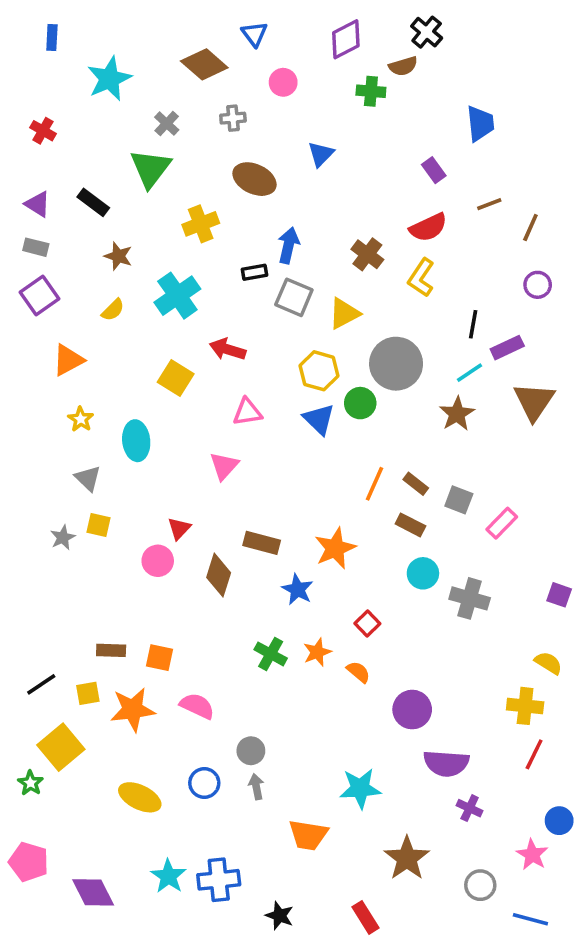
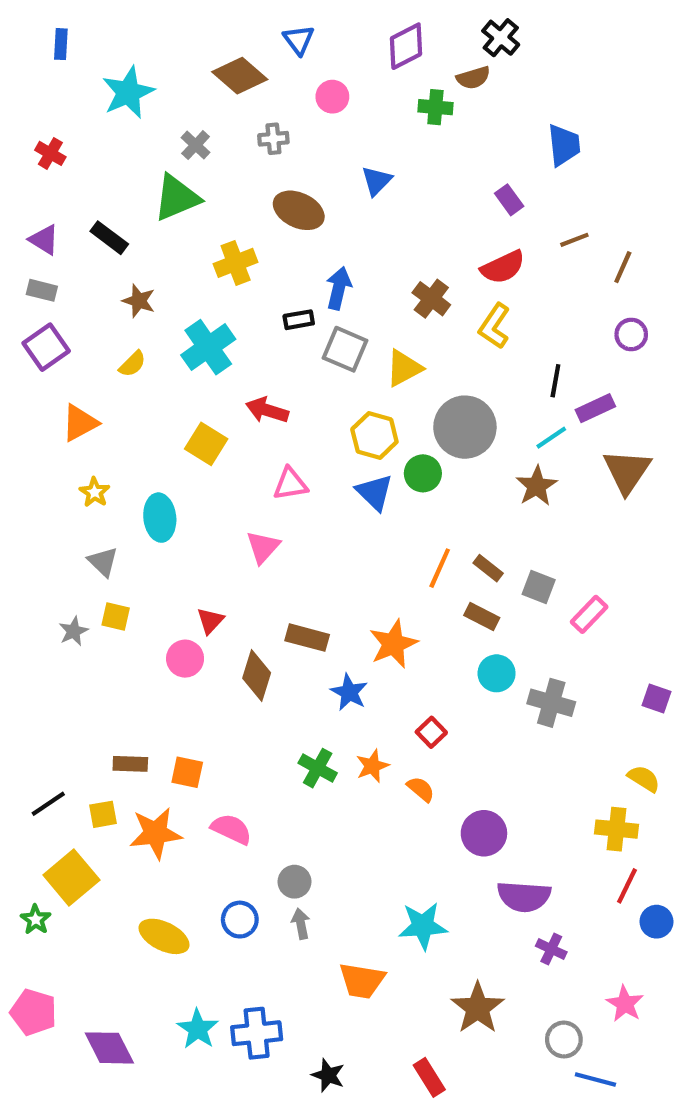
green triangle: (151, 168) -> (177, 198), turned 30
blue circle: (559, 821) -> (656, 922), moved
blue line: (530, 919) -> (595, 1080), moved

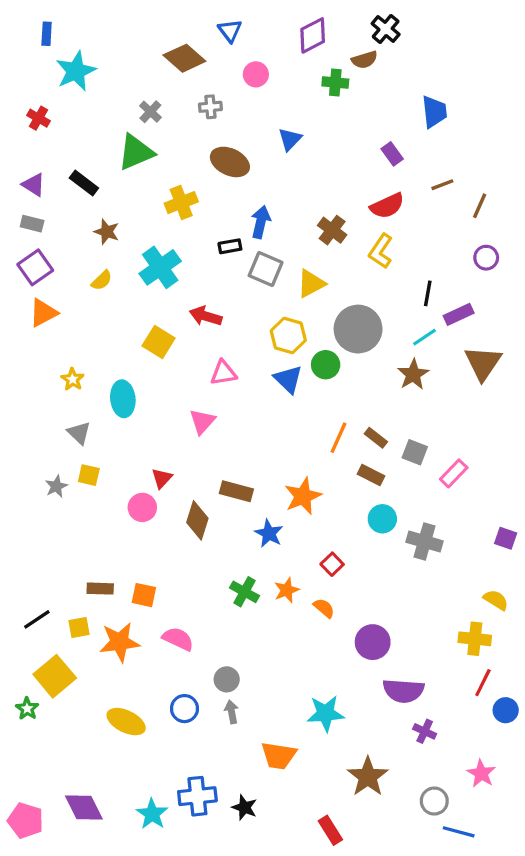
cyan star: (128, 92) -> (76, 71), moved
orange triangle: (80, 423) -> (43, 313), moved
pink pentagon: (34, 1012) -> (26, 820), moved
cyan star: (198, 1029) -> (152, 814), moved
black star: (328, 1075) -> (244, 808), moved

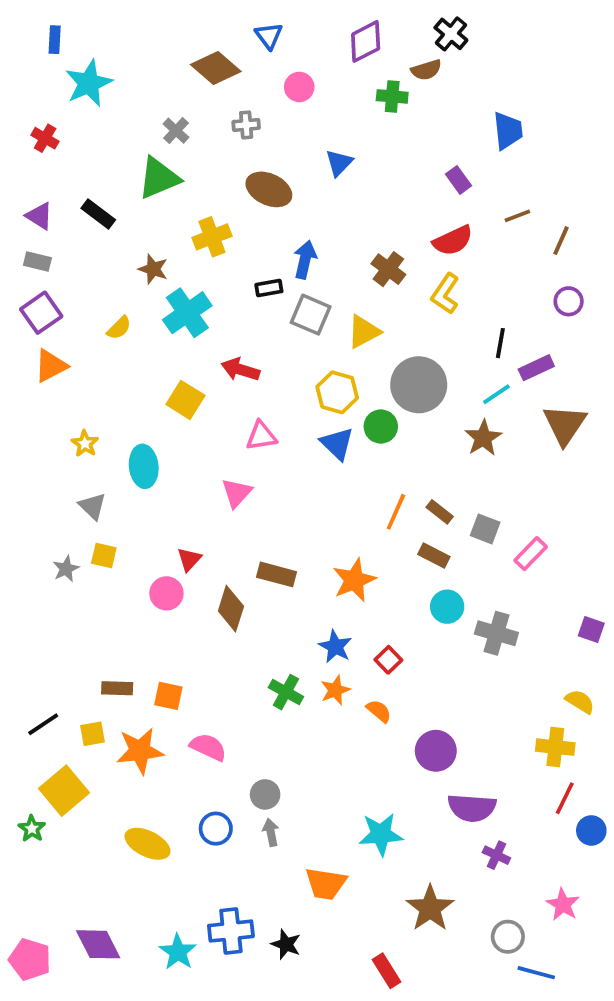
brown star: (107, 232) -> (153, 269), moved
blue star: (269, 533) -> (335, 647), moved

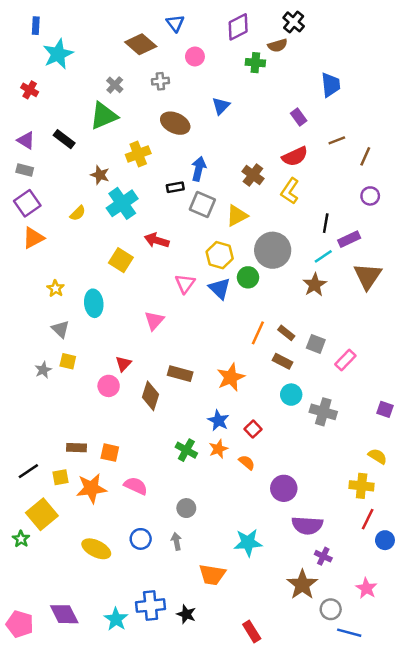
pink triangle: (261, 436) -> (185, 284), moved, turned -45
gray circle: (265, 794) -> (186, 508), moved
brown star: (430, 908) -> (302, 585), moved

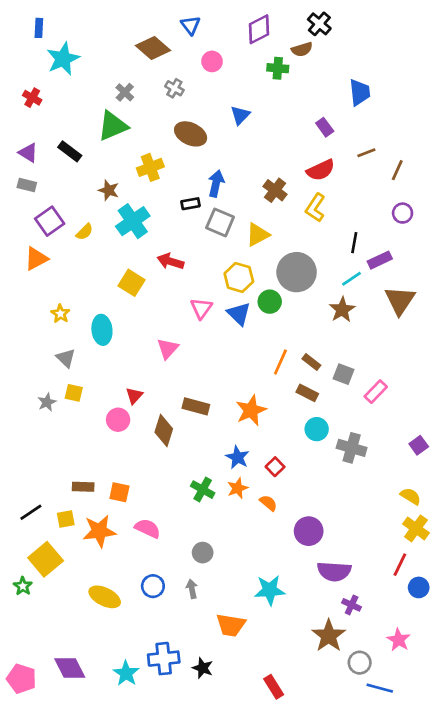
gray cross: (160, 81) -> (174, 88), turned 35
purple square: (27, 203) -> (50, 221), moved
purple square: (385, 409) -> (419, 445), turned 35
yellow cross: (362, 486) -> (416, 528), moved, turned 30

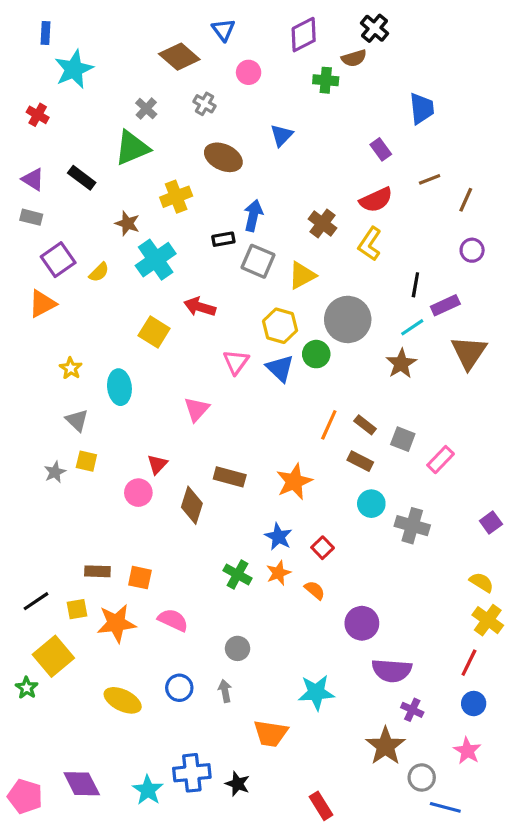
blue circle: (419, 587) -> (474, 704), moved

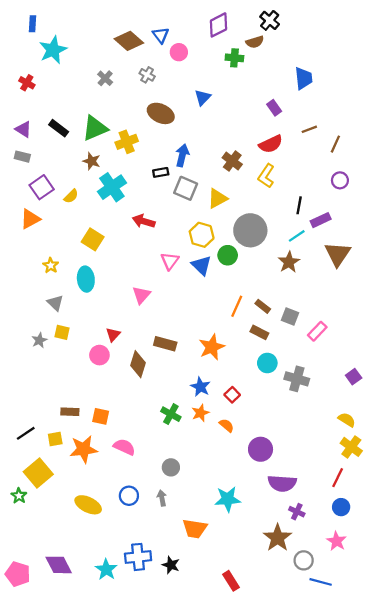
blue triangle: (223, 30) -> (161, 35), moved
green triangle: (132, 148) -> (95, 128), moved
yellow square: (154, 332) -> (93, 239), moved

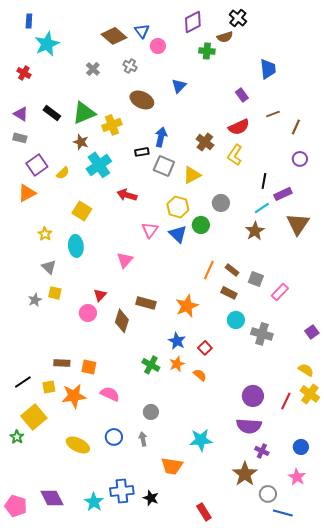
gray circle: (250, 230) -> (221, 203), size x0.6
purple circle: (261, 449) -> (253, 396), moved
red line: (338, 478) -> (286, 401), moved

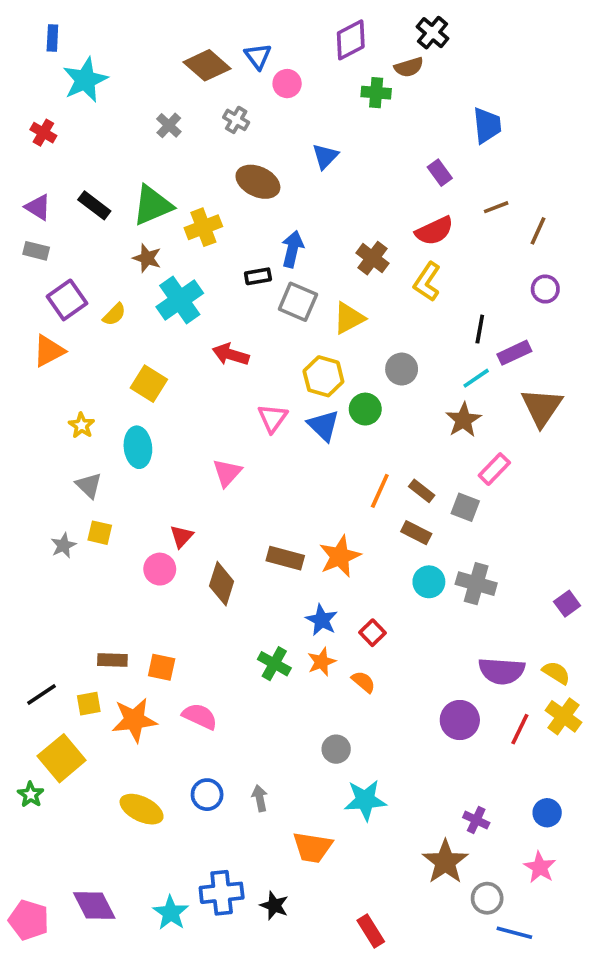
pink rectangle: (280, 292) -> (494, 469), moved
brown rectangle: (146, 303) -> (285, 558), moved
gray cross: (262, 334) -> (476, 584), moved
gray circle: (151, 412) -> (336, 749), moved
purple semicircle: (249, 426) -> (502, 671), moved

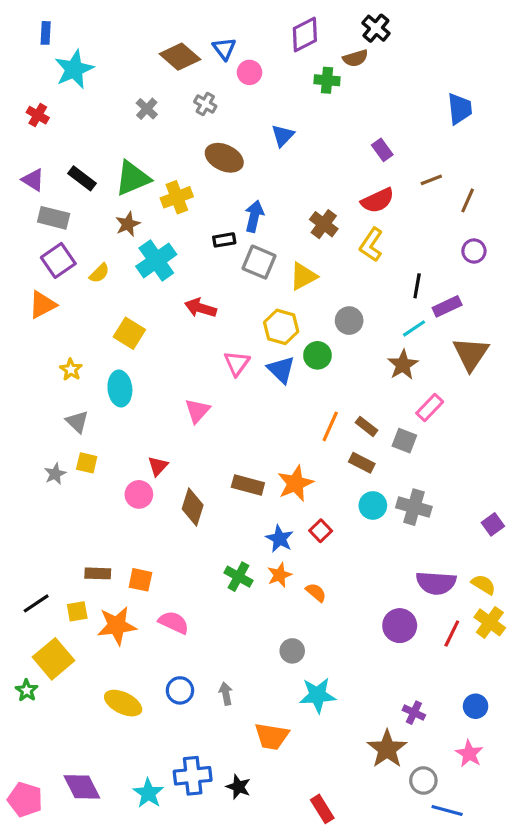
blue trapezoid: (487, 125) -> (460, 109), moved
gray rectangle: (36, 251) -> (54, 218), moved, size x1.4
brown star: (147, 258) -> (128, 224), turned 30
red square: (373, 633) -> (321, 531), moved

